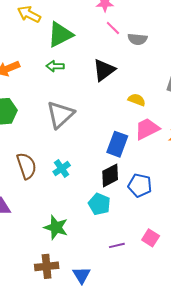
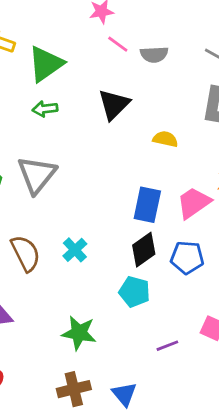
gray triangle: (60, 115) -> (37, 175), moved
pink trapezoid: (147, 129) -> (194, 203), moved

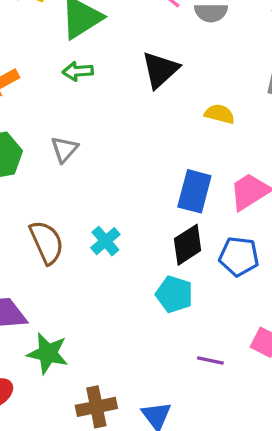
gray triangle: (37, 175) -> (64, 149), size x0.6
green star: (79, 333) -> (48, 353), moved
purple line: (167, 346) -> (210, 360), turned 30

